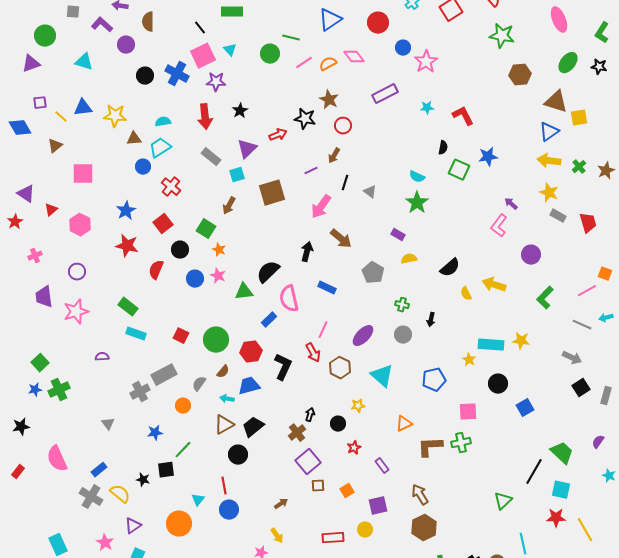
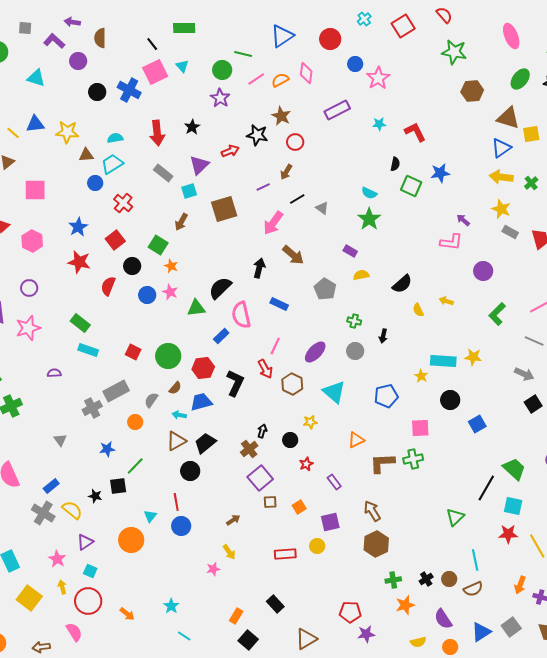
pink diamond: (354, 57) -> (306, 73), turned 45
purple star: (216, 82) -> (220, 98), moved, turned 30
black line: (345, 183) -> (297, 199), turned 42
pink L-shape: (499, 226) -> (451, 242), turned -120
yellow arrow: (494, 285) -> (446, 301), size x0.6

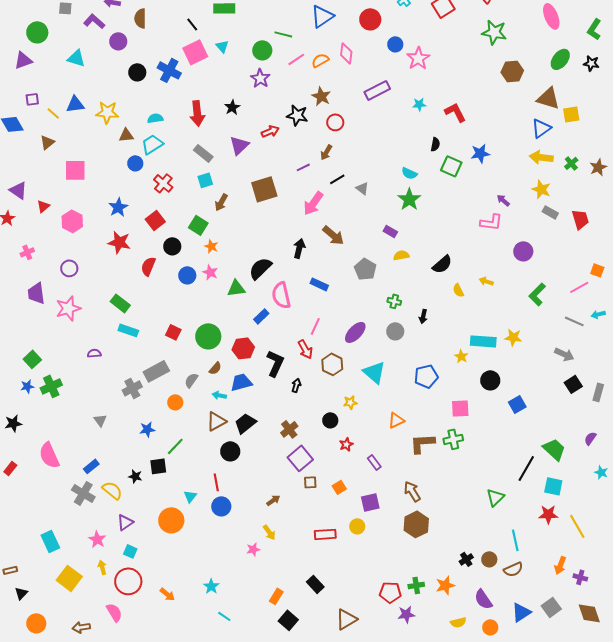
cyan square: (189, 191) -> (205, 180), moved
black arrow: (262, 431) -> (296, 385), moved
green cross: (393, 580) -> (416, 585), moved

